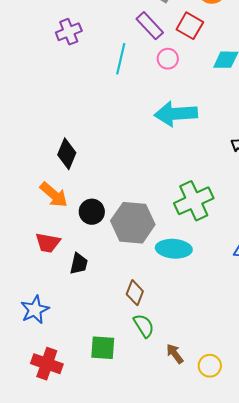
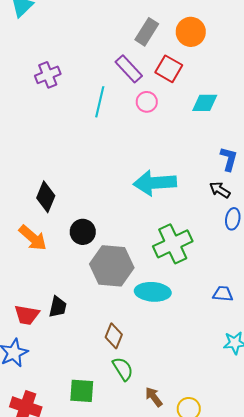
cyan arrow: (176, 114) -> (155, 183), moved
black circle: (92, 212) -> (83, 232), moved
red trapezoid: (48, 243) -> (27, 315), moved

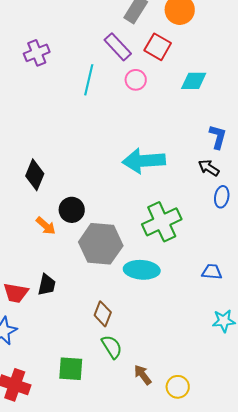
orange arrow: (33, 238) -> (46, 226), moved, size x0.7

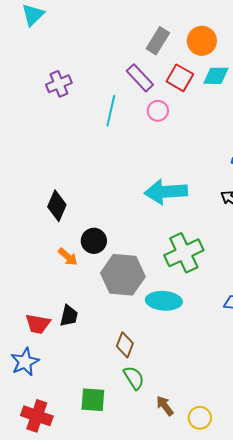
cyan diamond: (194, 81) -> (216, 76), moved

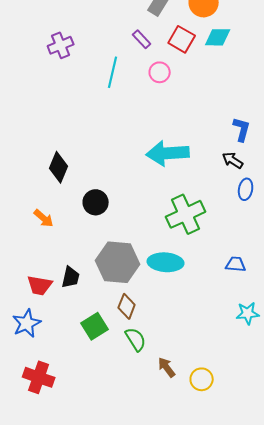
purple rectangle: (140, 78) -> (142, 39), size x0.7
orange arrow: (68, 257) -> (44, 218), moved
gray hexagon: (123, 275) -> (118, 262), moved
green square: (93, 400) -> (95, 326), moved, turned -36

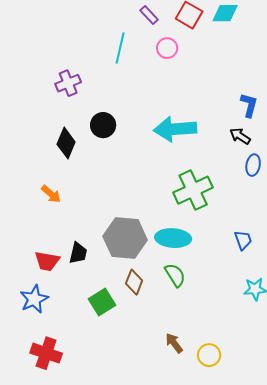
purple cross: (61, 45) -> (68, 83), moved
black circle: (96, 202) -> (103, 125), moved
blue trapezoid: (236, 264) -> (243, 240), turned 65
green semicircle: (136, 339) -> (175, 275), moved

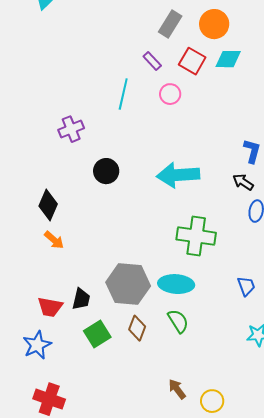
black diamond: (66, 143) -> (48, 205), moved
green cross: (193, 190) -> (196, 236), turned 33
green square: (102, 302) -> (97, 334), moved

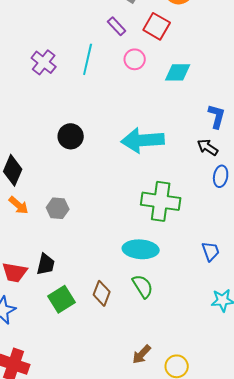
cyan diamond: (228, 59) -> (178, 72), moved
purple cross: (71, 129) -> (44, 62), moved, turned -30
gray hexagon: (128, 284) -> (58, 208), moved, size x0.5
brown arrow: (177, 389) -> (142, 354), turned -100

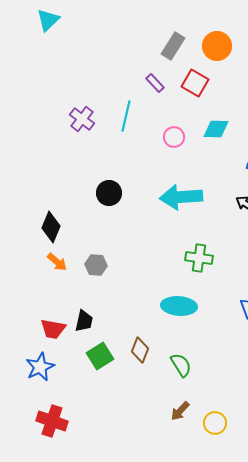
pink circle: (135, 59) -> (174, 137), moved
green cross: (161, 201) -> (199, 258), size x0.7
green semicircle: (143, 286) -> (181, 365), moved

